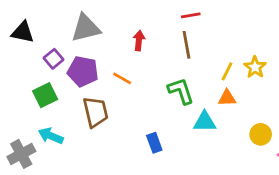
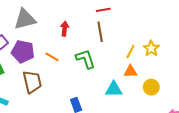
green L-shape: (181, 91) -> (86, 59), moved
yellow circle: (261, 134) -> (151, 87), moved

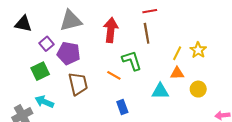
red arrow: (65, 29) -> (111, 30), size x1.6
orange line: (52, 57) -> (114, 75), moved

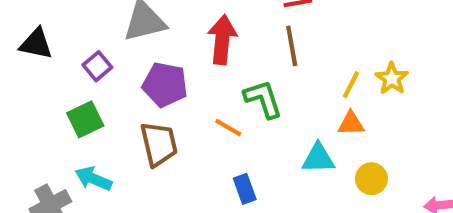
black triangle: (23, 24) -> (36, 44), moved
purple pentagon: (69, 53) -> (165, 85), moved
yellow circle: (198, 89) -> (371, 179), moved

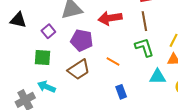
red arrow: (222, 40) -> (110, 18), turned -105
green L-shape: (263, 99) -> (144, 47), moved
green square: (85, 119) -> (42, 57), turned 30
brown trapezoid: (159, 144) -> (79, 70), turned 70

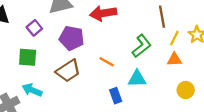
brown line: (144, 21) -> (162, 17), moved
green L-shape: (144, 47) -> (142, 46), turned 70
cyan triangle: (157, 77) -> (137, 79), moved

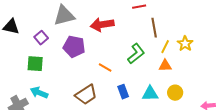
brown trapezoid: (68, 71) -> (86, 95), moved
cyan triangle: (137, 79) -> (150, 94), moved
blue rectangle: (116, 96) -> (123, 92), moved

